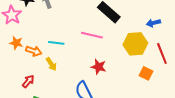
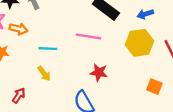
blue arrow: (153, 23) -> (145, 14), moved
orange arrow: (34, 51) -> (19, 29), moved
orange square: (146, 73) -> (154, 87), moved

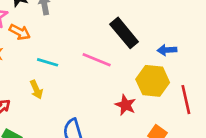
red star: (99, 73) -> (126, 105), moved

